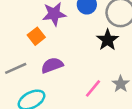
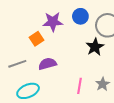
pink line: (93, 88) -> (79, 86), turned -35

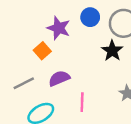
purple star: (53, 22) -> (59, 28), turned 30
pink line: (79, 86) -> (82, 102), moved

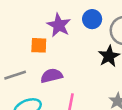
orange square: (42, 51) -> (39, 45), turned 35

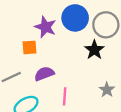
blue circle: (92, 19) -> (75, 18), size x1.5

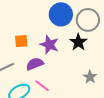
purple star: (45, 27) -> (49, 45), moved
pink line: (65, 96) -> (42, 86), moved, turned -56

